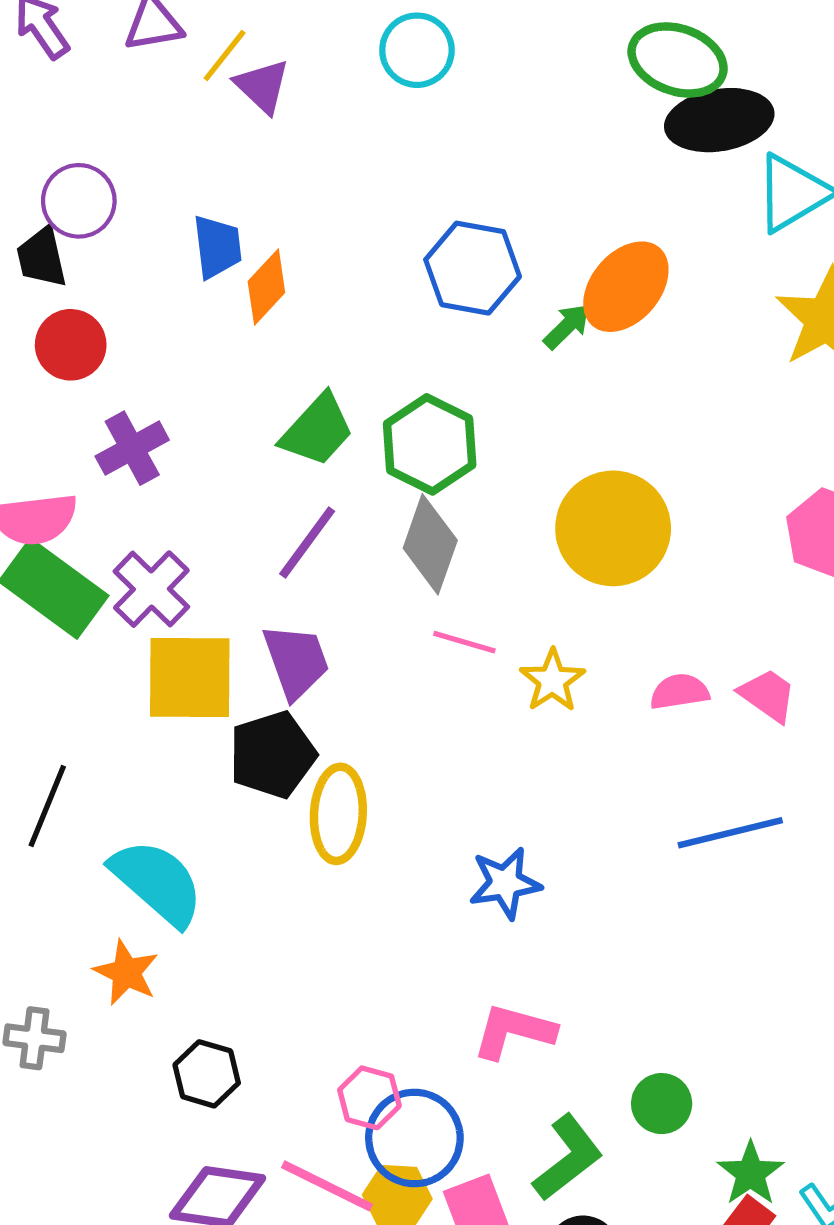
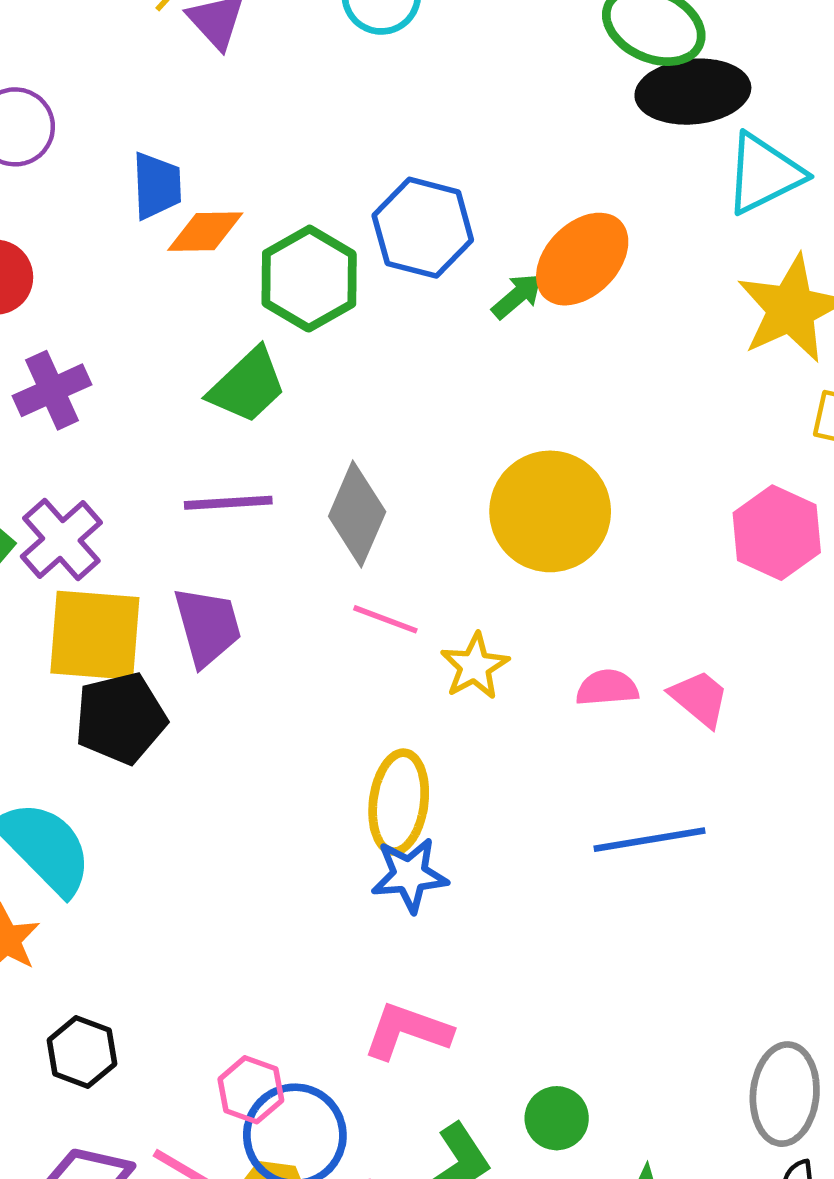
orange diamond: (266, 287) -> (205, 232), turned 42
green hexagon: (430, 444) -> (309, 279), moved
purple line: (307, 543) -> (228, 503), turned 46
black pentagon: (272, 755) -> (120, 718), moved
yellow ellipse: (338, 814) -> (399, 802), moved

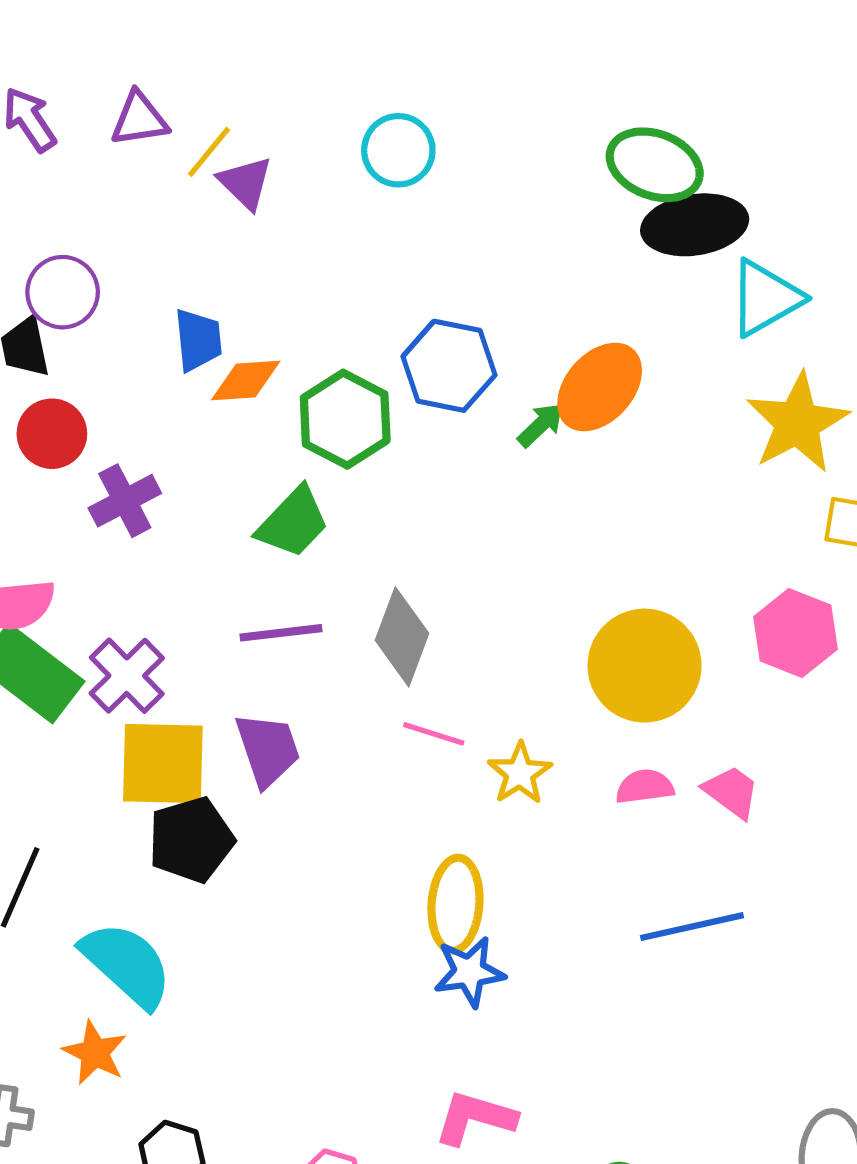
purple cross: (52, 390) -> (125, 501), moved
yellow circle: (550, 511) -> (645, 666), moved

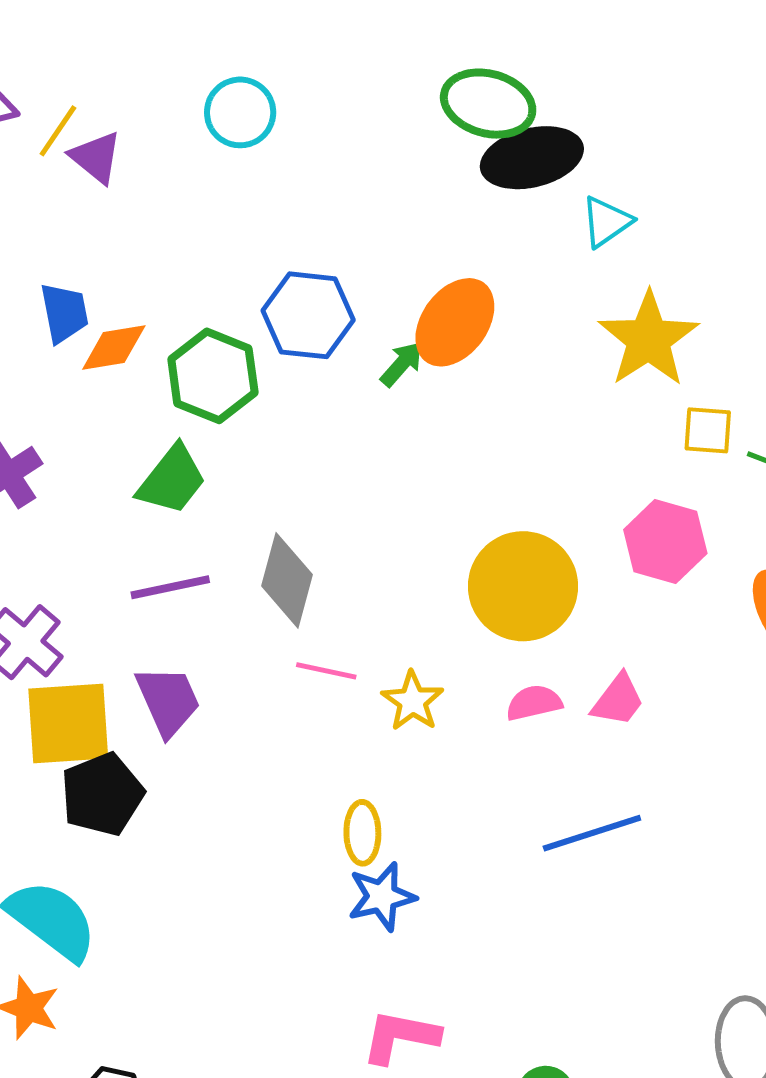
cyan triangle: (765, 298) -> (606, 222), size x0.7
pink trapezoid: (732, 792) -> (618, 700), turned 96
yellow ellipse: (455, 904) -> (362, 833), size x0.7

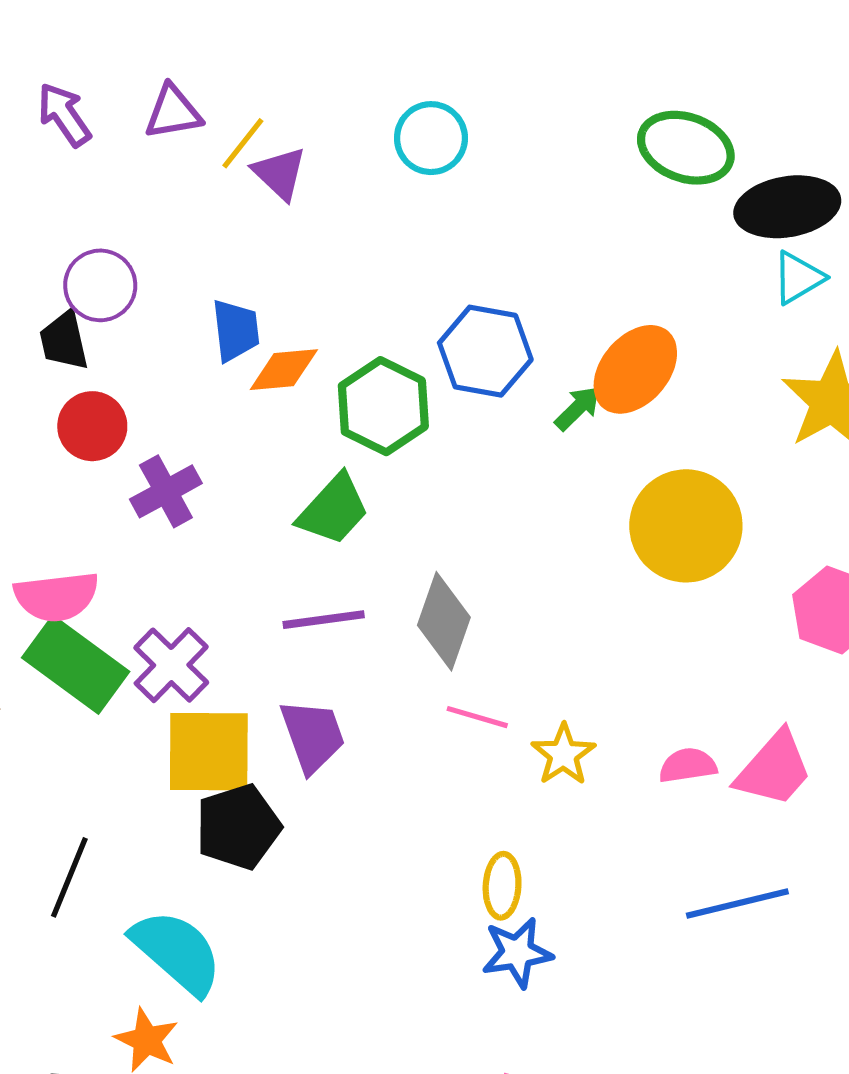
black ellipse: (532, 158) -> (787, 207), moved
yellow circle: (523, 586) -> (686, 526), moved
pink trapezoid: (618, 700) -> (774, 769), size x1.4

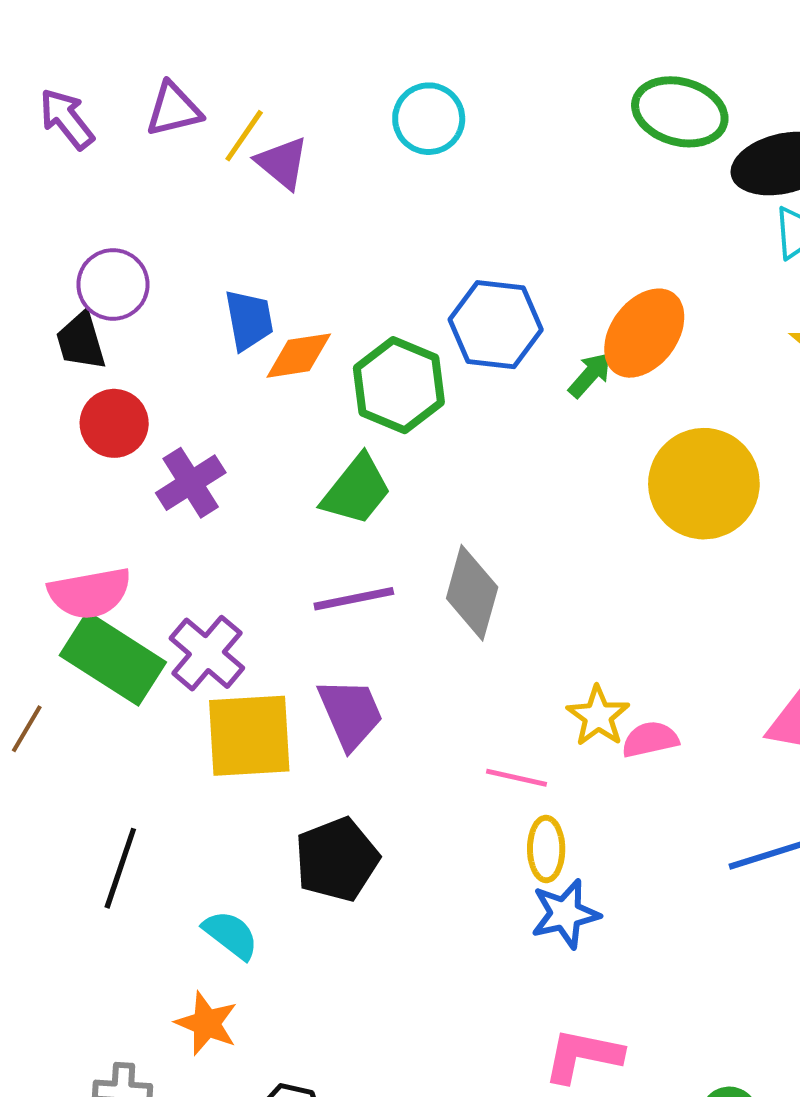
pink line: (477, 717) -> (517, 778), moved
pink semicircle: (688, 765) -> (650, 739), moved
black pentagon: (238, 827) -> (337, 859), moved
cyan semicircle: (177, 952) -> (231, 935), size x0.6

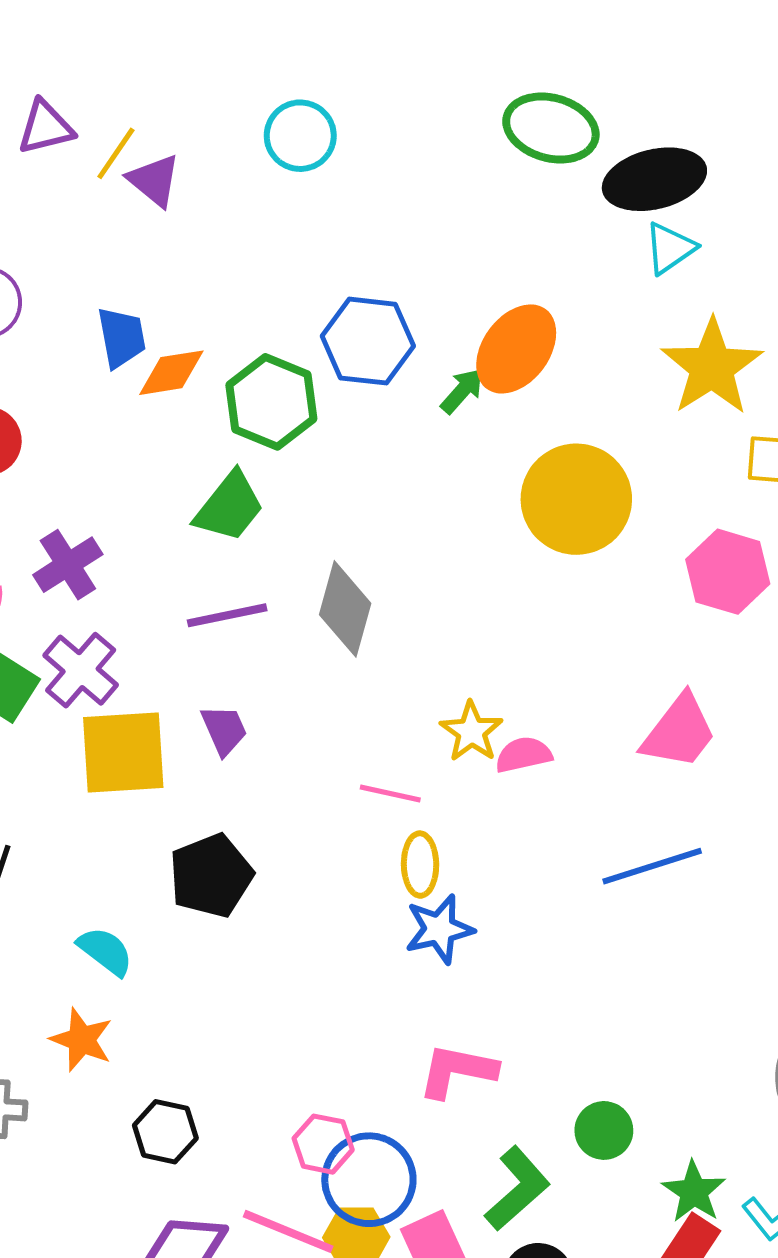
purple cross: (191, 483) -> (68, 565), moved
purple trapezoid: (350, 714) -> (224, 730), size x0.7

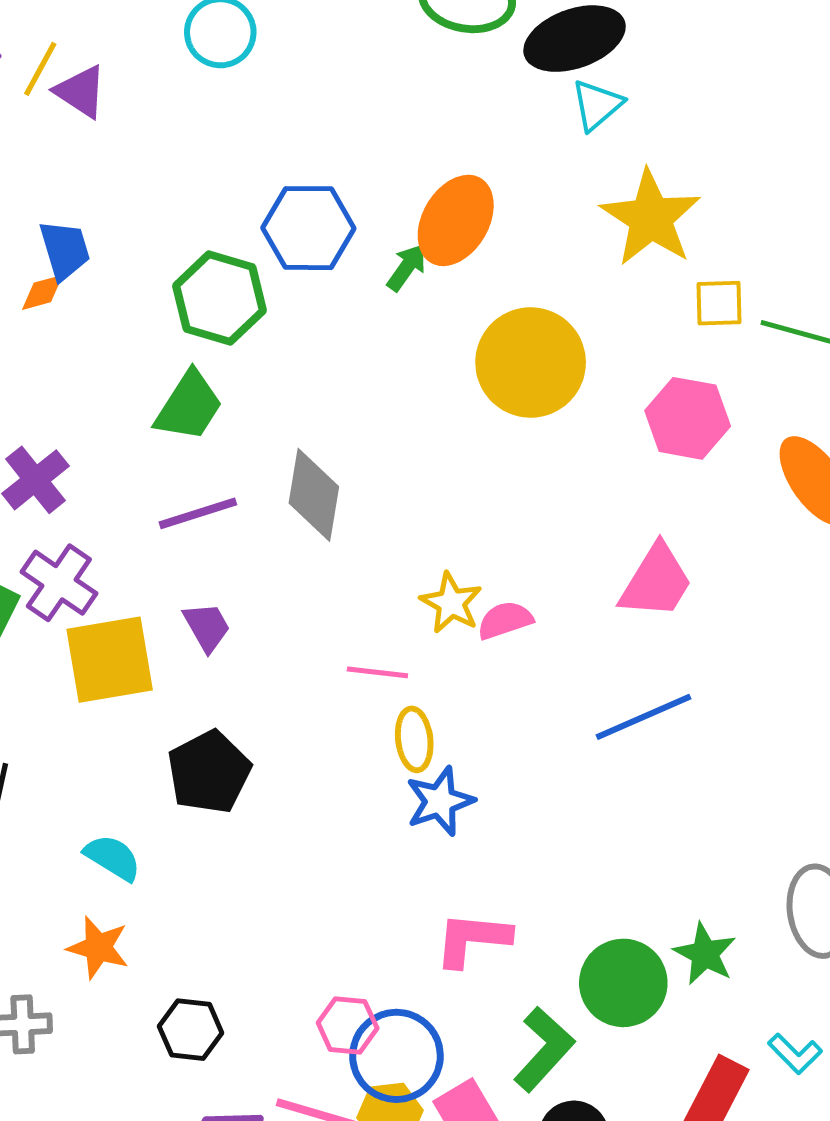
orange diamond: (171, 373) -> (42, 292), moved, size x0.7
green circle: (604, 1130) -> (623, 983), size x1.5
green star: (694, 1192) -> (705, 954), moved

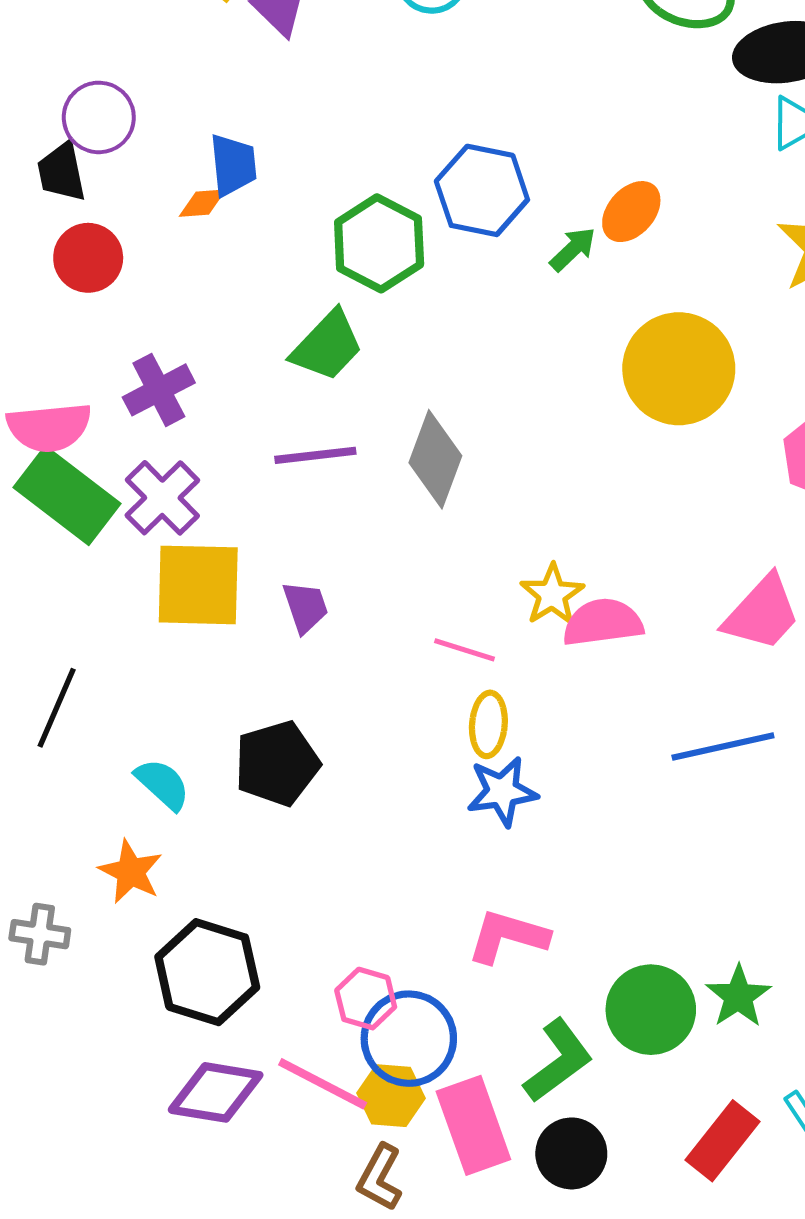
orange ellipse: (456, 220) -> (631, 212), size x0.7
pink semicircle: (505, 620) -> (603, 622), size x1.4
purple trapezoid: (207, 627) -> (305, 607), moved
black pentagon: (209, 772) -> (277, 763), moved
black hexagon: (191, 1030) -> (207, 972), size x1.6

